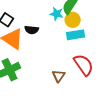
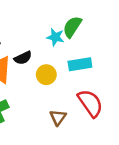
yellow circle: (73, 20) -> (46, 75), moved
black semicircle: (32, 30) -> (23, 58), turned -32

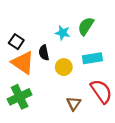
cyan star: (55, 37) -> (63, 33), moved
black semicircle: (23, 58) -> (44, 53), turned 104

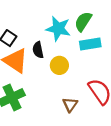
cyan star: (63, 33) -> (58, 29), size x1.5
cyan rectangle: (92, 58) -> (90, 44), moved

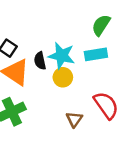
green semicircle: (83, 21) -> (101, 25), moved
cyan star: (58, 29) -> (62, 56), moved

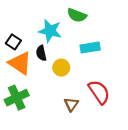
green semicircle: (101, 25) -> (77, 15), moved, turned -102
cyan star: (62, 56) -> (50, 31), moved

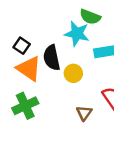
cyan star: (50, 31) -> (77, 34), moved
black semicircle: (41, 53) -> (52, 58), size x1.5

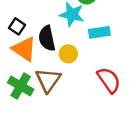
green cross: (25, 106) -> (21, 86), turned -35
brown triangle: (84, 113) -> (48, 80), moved, size x1.6

